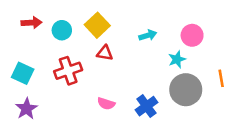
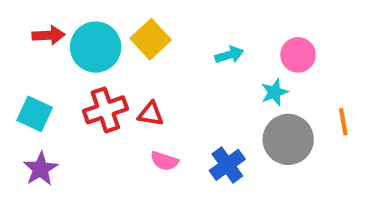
cyan circle: (62, 30) -> (96, 47), size x1.6
red triangle: (105, 53) -> (151, 114), moved

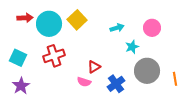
cyan star: (274, 92) -> (132, 47), moved
red triangle: (151, 114) -> (94, 67), moved, turned -40
orange line: (343, 122) -> (175, 79), moved

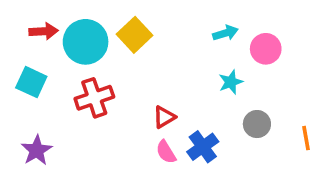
cyan arrow: (117, 28) -> (225, 33), moved
cyan square: (18, 58) -> (31, 82), moved
gray circle: (147, 71) -> (257, 124), size x0.6
pink semicircle: (84, 82) -> (166, 152), moved, turned 40

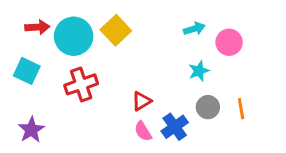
gray circle: (257, 124) -> (208, 107), moved
orange line: (306, 138) -> (241, 109), moved

